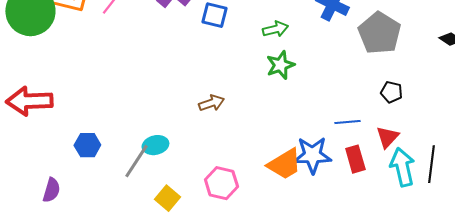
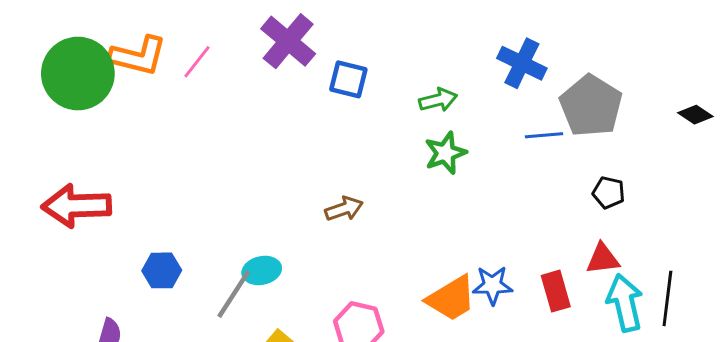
blue line: (347, 122) -> (544, 135), moved
red triangle: (387, 137) -> (603, 259), turned 40
blue star: (312, 155) -> (492, 285), size x0.7

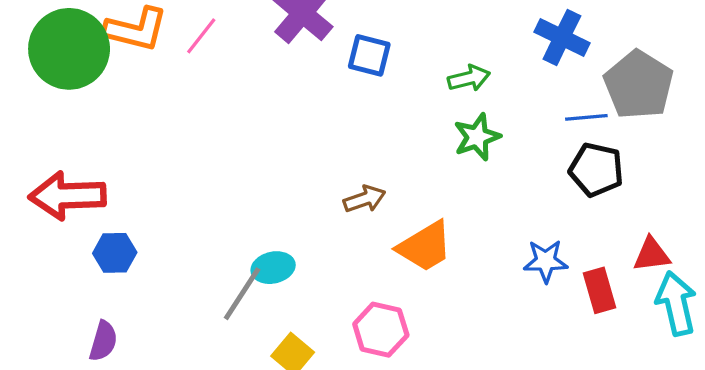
black pentagon: (609, 193) -> (596, 170), moved, size x1.5
blue hexagon: (162, 270) -> (115, 253), moved
blue star: (492, 285) -> (546, 261), moved
orange trapezoid: (451, 298) -> (425, 246), moved

